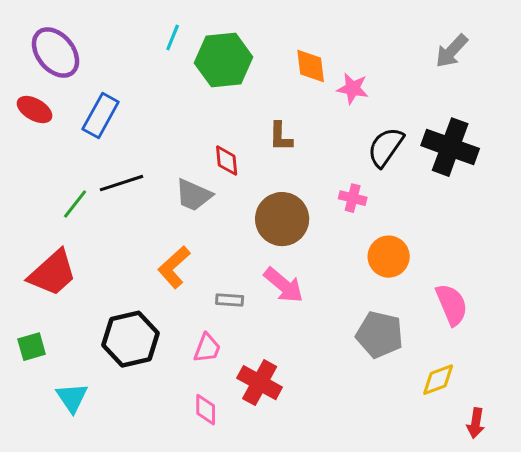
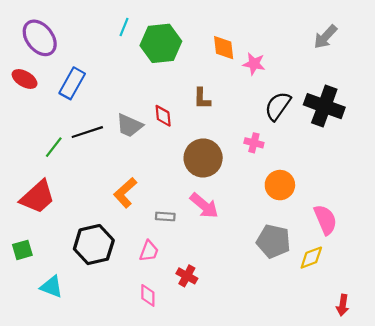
gray trapezoid: (194, 195) -> (129, 126), moved
yellow diamond: (438, 380) -> (311, 258), moved
red cross: (260, 383) -> (187, 276), size x0.7
cyan triangle: (72, 398) -> (52, 287), turned -35

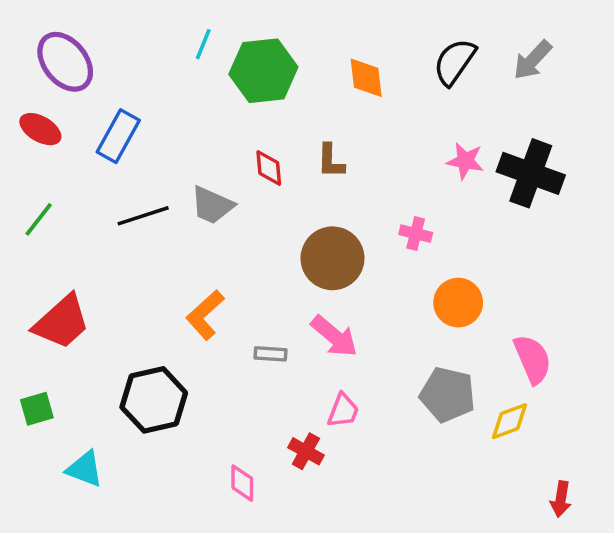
pink star: (254, 64) -> (465, 161), moved
black semicircle: (278, 106) -> (455, 62), moved
red diamond: (163, 116) -> (269, 168), moved
green line: (54, 147) -> (39, 219), moved
pink trapezoid: (149, 251) -> (343, 411), moved

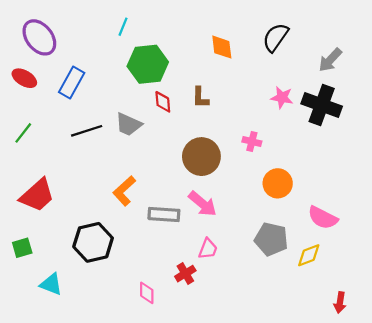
gray arrow: (533, 60) -> (330, 60), moved
green hexagon: (263, 71) -> (148, 64), moved
gray rectangle: (271, 354) -> (164, 214), size x1.6
pink semicircle: (533, 359) -> (323, 218), turned 140
red cross: (306, 451) -> (185, 274), turned 30

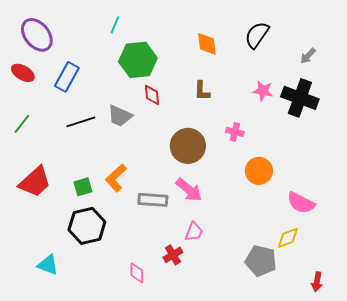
gray arrow: (330, 60) -> (308, 56), size x0.7
brown L-shape: (200, 98) -> (202, 91), moved
gray pentagon: (271, 239) -> (261, 261), moved
green square: (22, 248) -> (83, 187), moved

